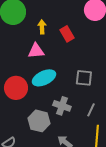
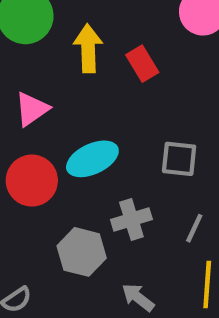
yellow arrow: (42, 27) -> (88, 48), size x1.5
pink triangle: (36, 51) -> (32, 109), moved, turned -30
gray cross: (62, 106) -> (131, 219), turned -36

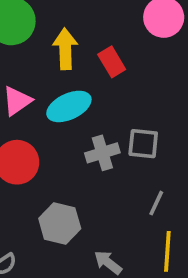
cyan ellipse: (92, 159) -> (69, 106), moved
gray cross: (131, 219) -> (102, 153), moved

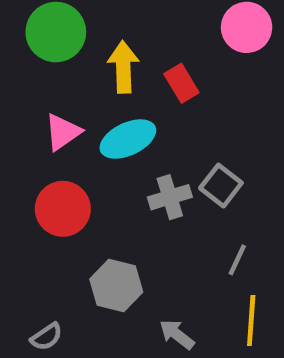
gray square: (143, 144) -> (221, 186), turned 32

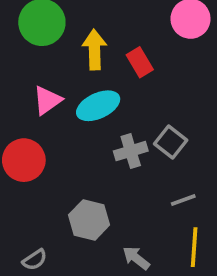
red circle: (63, 209) -> (24, 160), moved
gray line: (237, 260) -> (183, 200), turned 45

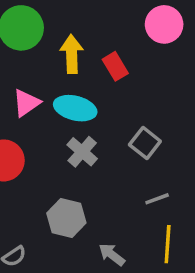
cyan ellipse: (98, 106) -> (75, 108), turned 39
gray cross: (131, 151) -> (82, 152), moved, turned -32

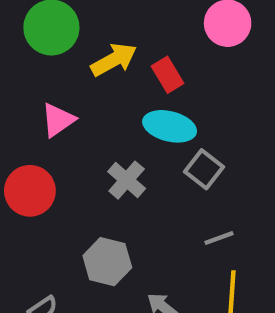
yellow arrow: (72, 54) -> (114, 60), turned 63
cyan ellipse: (75, 108) -> (170, 126), moved

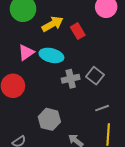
cyan ellipse: (170, 126) -> (51, 55), moved
gray cross: (127, 180) -> (71, 79), moved, turned 36

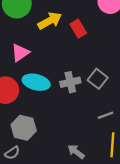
cyan ellipse: (51, 55) -> (36, 82), moved
gray hexagon: (49, 119) -> (24, 128), moved

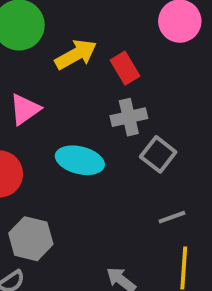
cyan ellipse: (36, 82) -> (80, 160), moved
gray cross: (70, 82) -> (129, 117), moved

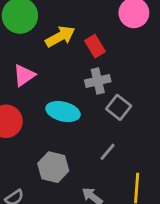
gray line: (172, 217) -> (107, 152), moved, turned -30
gray hexagon: (31, 239) -> (53, 167), moved

